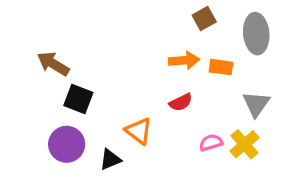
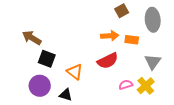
red semicircle: (181, 102) -> (108, 61), size x1.5
orange triangle: (139, 131) -> (75, 72), moved
black triangle: (110, 159) -> (66, 95), turned 40

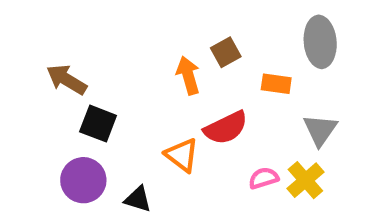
brown square: (122, 11) -> (226, 52), moved
orange arrow: (110, 36) -> (188, 75), moved, turned -102
orange triangle: (75, 72) -> (182, 155), moved

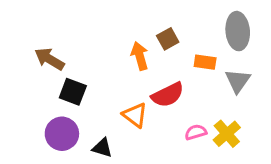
gray triangle: (320, 130) -> (238, 81), moved

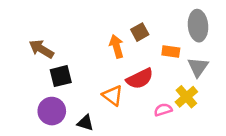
black square: (73, 92) -> (61, 76), turned -35
yellow cross: (227, 134) -> (186, 97), moved

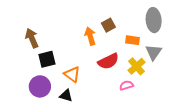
brown arrow: (41, 49) -> (32, 38), turned 36
orange triangle: (113, 96) -> (72, 74), moved
yellow cross: (186, 97) -> (137, 66), moved

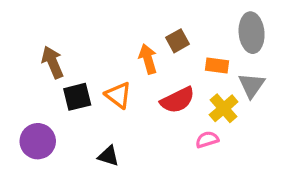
orange triangle: (72, 74) -> (118, 95), moved
purple circle: (40, 86) -> (38, 141), moved

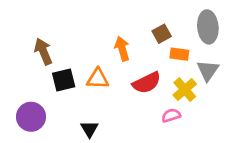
brown square: (178, 41) -> (162, 34), moved
orange triangle: (118, 95) -> (98, 79), turned -35
black triangle: (108, 156) -> (90, 129), turned 42

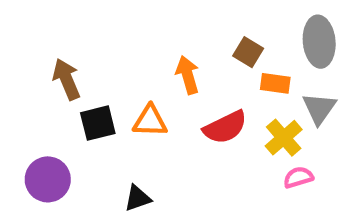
brown square: (162, 34) -> (248, 52), turned -30
pink semicircle: (171, 115) -> (298, 177), moved
black triangle: (90, 129) -> (138, 198), turned 42

